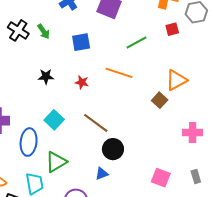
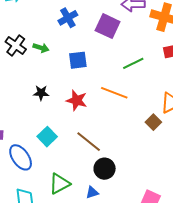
green arrow: (44, 31) -> (41, 48), turned -42
red star: (82, 82) -> (77, 100), size x1.5
blue ellipse: (29, 142) -> (21, 157), turned -44
green triangle: (56, 162) -> (59, 184), moved

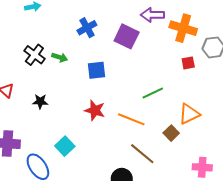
green line: (133, 63) -> (153, 93), moved
black star: (41, 93) -> (40, 101), moved
orange line: (114, 93) -> (131, 119), moved
brown line: (89, 142) -> (142, 154), moved

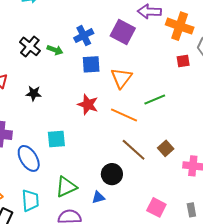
blue cross: (87, 28) -> (84, 36), moved
green line: (153, 93) -> (155, 99), moved
orange triangle: (189, 114) -> (121, 78), moved, turned -30
brown square: (171, 133) -> (166, 148), moved
cyan square: (65, 146) -> (56, 139), turned 36

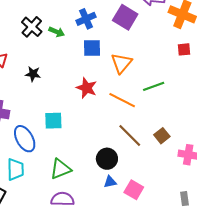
blue triangle: (98, 197) -> (110, 182), moved
cyan trapezoid: (30, 200) -> (16, 169), moved
pink square: (156, 207) -> (134, 190), moved

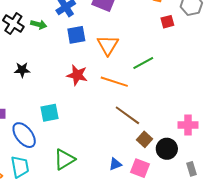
brown square: (162, 136) -> (145, 139), moved
black circle: (107, 159) -> (167, 149), moved

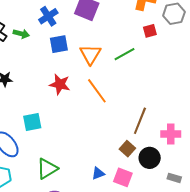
green line: (143, 63) -> (125, 54), moved
orange line: (114, 82) -> (97, 91), turned 36
brown line: (127, 115) -> (140, 121), moved, turned 76
gray rectangle: (191, 169) -> (174, 178), turned -56

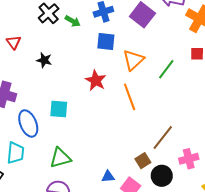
green line: (125, 54) -> (166, 69), turned -40
pink cross: (171, 134) -> (189, 159), turned -30

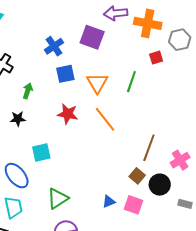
green arrow: (73, 21) -> (28, 91), moved, turned -84
black star: (44, 60) -> (18, 119), moved

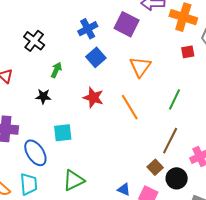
blue square: (65, 74) -> (96, 57), turned -36
green line: (131, 82) -> (175, 99), moved
orange triangle: (97, 83) -> (140, 67), moved
blue triangle: (109, 202) -> (124, 189), turned 40

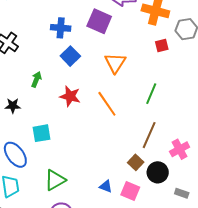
blue cross: (88, 29) -> (61, 28), turned 36
green arrow: (56, 70) -> (36, 79), moved
black star: (43, 96) -> (13, 106), moved

